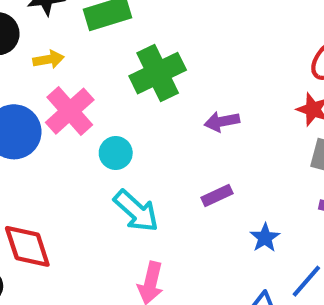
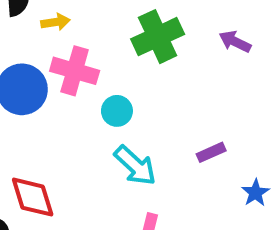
pink cross: (70, 111) -> (75, 71), turned -33
purple arrow: (222, 121) -> (235, 42), moved, turned 36

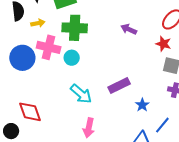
green cross: (158, 37) -> (75, 28), moved, turned 30
cyan circle: (117, 111) -> (72, 58), moved
purple rectangle: (211, 152) -> (119, 86), size x1.5

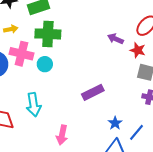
purple arrow: (129, 29) -> (115, 39), moved
cyan arrow: (81, 94) -> (34, 105), moved, turned 40
blue star: (142, 105) -> (115, 123), moved

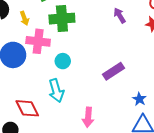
yellow arrow: (11, 29) -> (24, 18), turned 88
purple arrow: (115, 39) -> (120, 15), moved, turned 42
cyan circle: (45, 64) -> (63, 61), moved

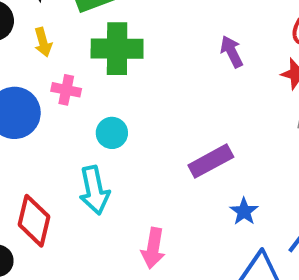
pink cross: (38, 41) -> (66, 90), size x0.6
blue star: (139, 99) -> (244, 211), moved
red diamond: (27, 108) -> (34, 221), turned 35

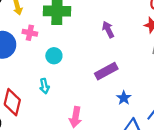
purple arrow: (232, 52) -> (108, 30), moved
cyan arrow: (94, 190) -> (44, 86), size x0.6

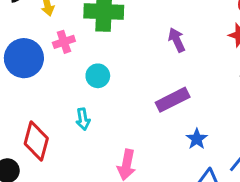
pink cross: (30, 33) -> (64, 42), turned -32

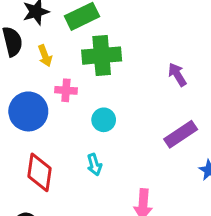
pink cross: (64, 42) -> (66, 90), turned 30
red diamond: (36, 141) -> (39, 172), moved

